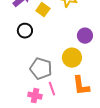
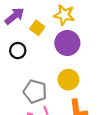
purple circle: (85, 36) -> (67, 43), moved, size x1.5

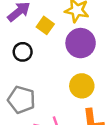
gray pentagon: (35, 92) -> (21, 100), moved

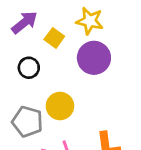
yellow circle: (82, 86) -> (60, 106), moved

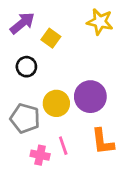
yellow star: (90, 21) -> (100, 22), moved
purple circle: (94, 58) -> (90, 97), moved

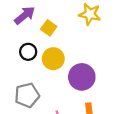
yellow circle: (56, 103) -> (53, 59), moved
gray pentagon: (25, 118) -> (27, 95), turned -30

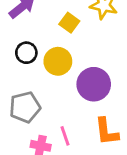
yellow square: (49, 28) -> (69, 23), moved

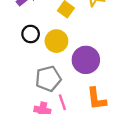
gray pentagon: (25, 107) -> (48, 79), moved

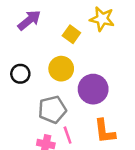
black circle: (31, 34) -> (20, 74), moved

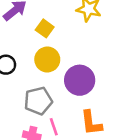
yellow square: (71, 34) -> (45, 28), moved

